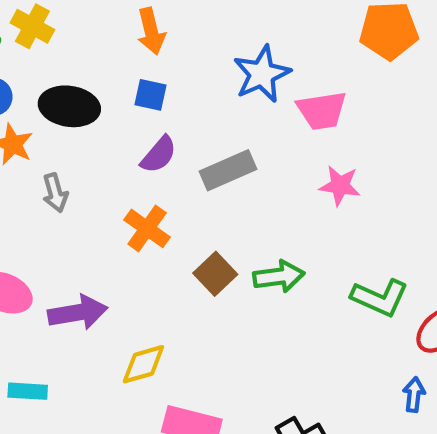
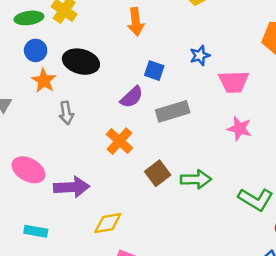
blue star: (262, 74) -> (200, 55), size x0.6
blue square: (151, 95) -> (154, 71), moved

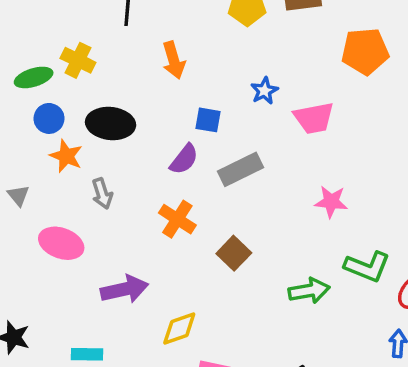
pink star: (239, 129) -> (331, 202), moved
pink ellipse: (28, 170) -> (61, 243), moved
green arrow: (196, 179) -> (309, 291), moved

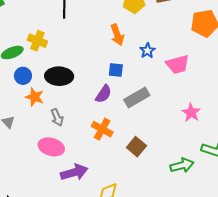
orange arrow: (174, 60) -> (117, 35), moved
pink star: (331, 202) -> (191, 113), turned 30
pink ellipse: (61, 243) -> (51, 147), moved

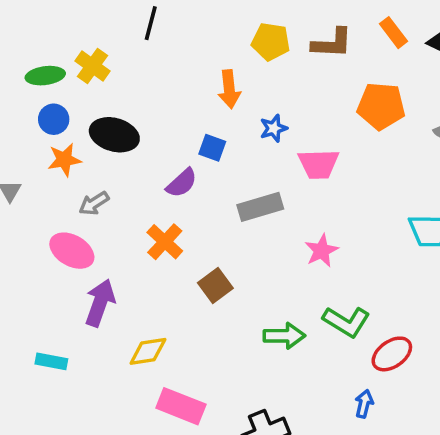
orange star: (35, 97) -> (64, 160), turned 30
gray rectangle: (137, 98) -> (260, 207), moved
gray arrow: (57, 117) -> (94, 203), turned 66
purple arrow: (74, 172) -> (100, 303), turned -68

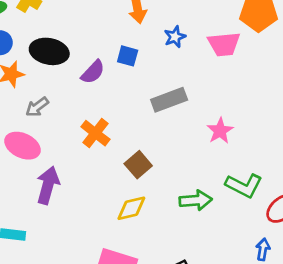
pink trapezoid: (319, 164) -> (224, 44), moved
purple semicircle: (182, 183) -> (93, 72), moved
yellow diamond: (148, 351) -> (131, 208), moved

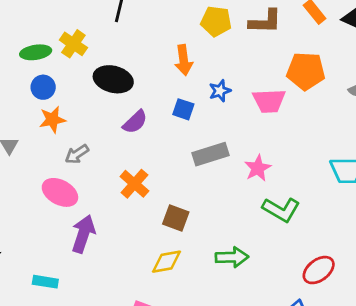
black ellipse: (49, 51) -> (113, 79), moved
blue square: (128, 56) -> (183, 109), moved
pink star: (220, 131) -> (258, 168), moved
brown square: (138, 165) -> (176, 218), turned -32
green L-shape: (244, 186) -> (281, 210), moved

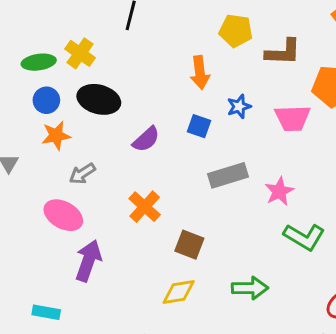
brown L-shape: (265, 22) -> (283, 52), moved
black ellipse: (113, 79) -> (99, 99), moved

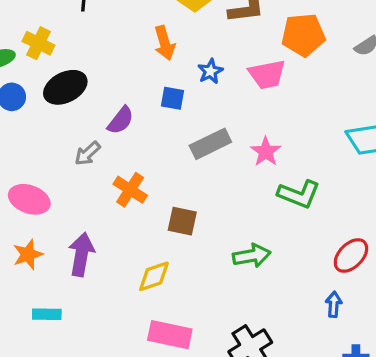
black ellipse: (99, 99) -> (65, 87), turned -33
orange star: (56, 136) -> (28, 254), moved
gray arrow: (82, 174) -> (88, 153), moved
pink ellipse: (63, 215) -> (29, 199), moved
yellow diamond: (179, 292) -> (154, 276), moved

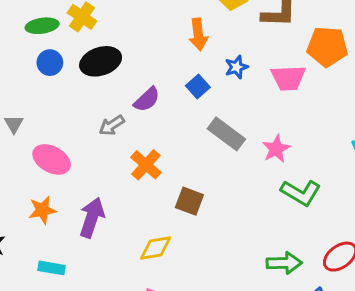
blue square: (173, 98) -> (198, 86), turned 30
gray rectangle: (210, 144) -> (226, 134), turned 54
green arrow: (252, 256) -> (284, 263), moved

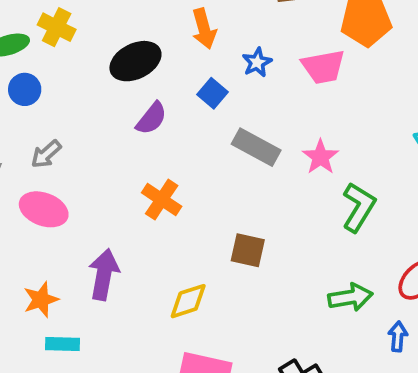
black ellipse: (101, 61) -> (135, 61), moved
gray arrow: (112, 125) -> (46, 154), moved
green L-shape: (301, 193) -> (359, 207), turned -81
brown square: (189, 201) -> (248, 250), moved
orange star: (42, 210) -> (41, 300), moved

